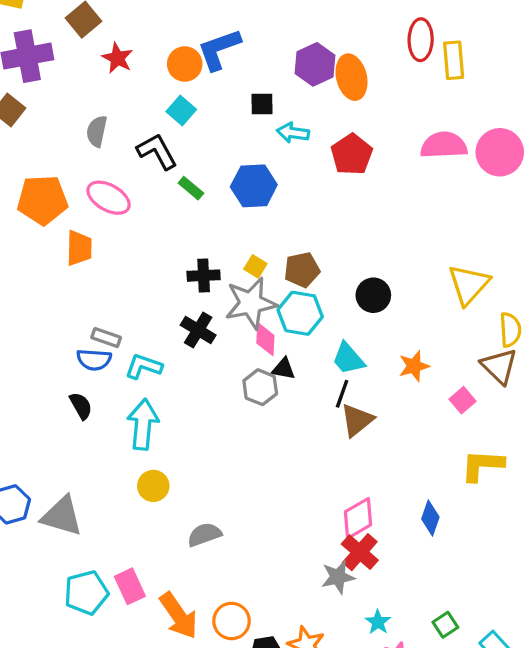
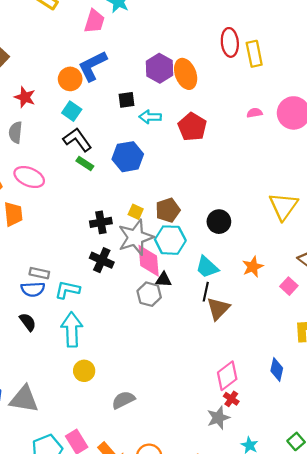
red star: (117, 58) -> (25, 97), moved
pink semicircle: (444, 145) -> (255, 113), size x0.5
black L-shape: (157, 151) -> (77, 140), moved
pink diamond: (265, 339) -> (149, 261), size x1.4
red cross: (360, 552) -> (231, 399), size x0.6

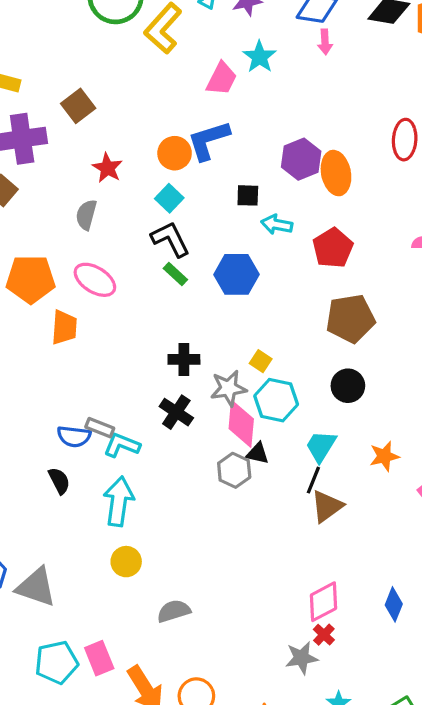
brown pentagon: (168, 210) -> (350, 319), moved, size x1.4
yellow square: (136, 212) -> (261, 361), moved
gray star: (136, 237) -> (229, 388), size x0.7
cyan trapezoid: (207, 267) -> (321, 446), turned 70
gray rectangle: (39, 273) -> (100, 428), moved

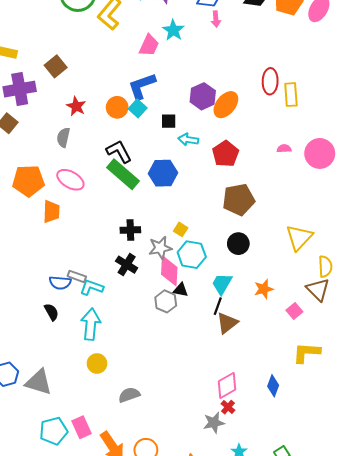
orange circle: (175, 153) -> (117, 107), moved
orange ellipse: (336, 173) -> (226, 105), turned 52
cyan square: (169, 198) -> (138, 108), moved
green rectangle: (175, 274) -> (123, 174), size x2.0

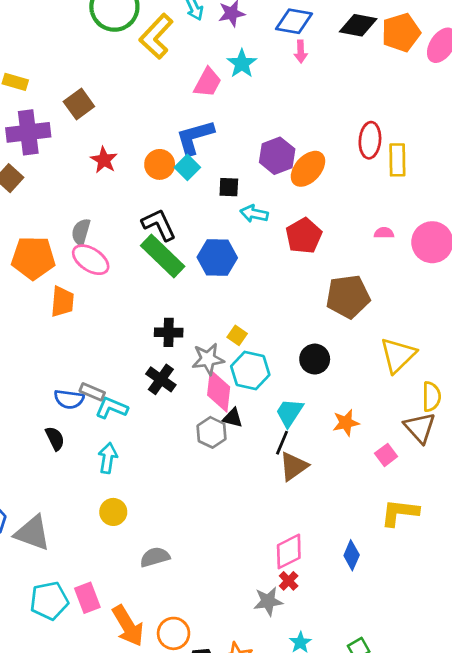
gray semicircle: (63, 137) -> (81, 232), moved
brown pentagon: (238, 200) -> (348, 297), moved
cyan arrow: (91, 324) -> (108, 458), size x0.7

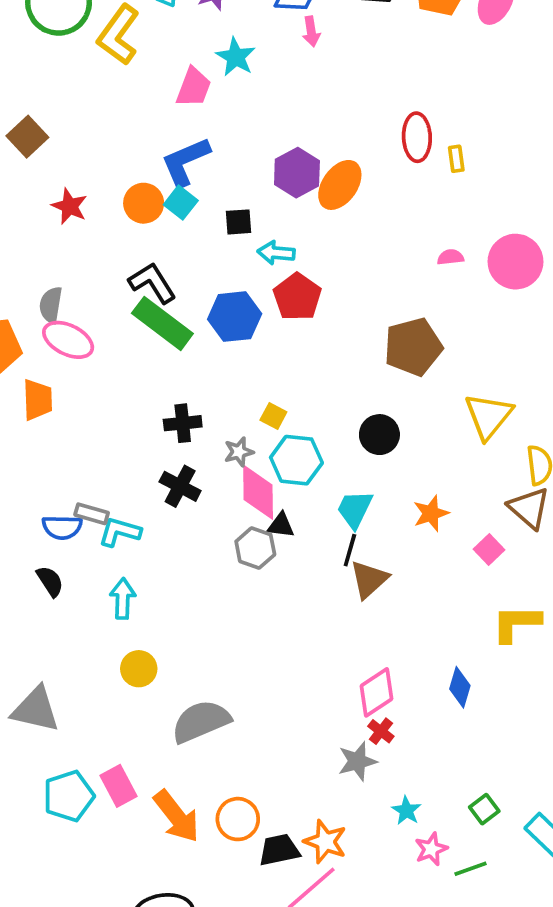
yellow rectangle: (397, 160) -> (456, 159), size x0.6
red pentagon: (304, 236) -> (297, 297), moved
gray star: (208, 359) -> (239, 452), size x0.7
gray semicircle: (155, 557) -> (201, 721), size x1.5

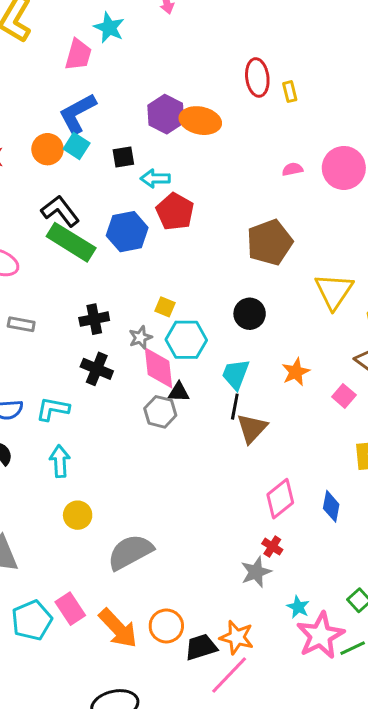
orange ellipse: (340, 185) -> (200, 121), turned 72
gray rectangle: (92, 514) -> (21, 324), moved
pink diamond: (377, 692) -> (280, 499), moved
pink star: (431, 849) -> (320, 635), size x1.8

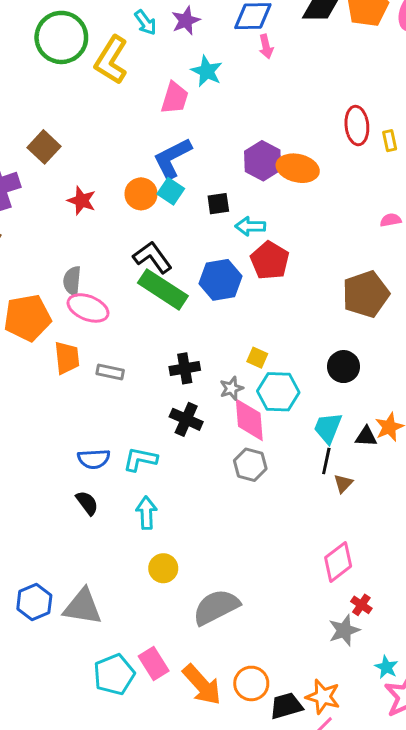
black triangle: (179, 392) -> (366, 437), moved
brown triangle: (252, 428) -> (343, 484), size x0.6
pink diamond: (280, 499) -> (338, 562), moved

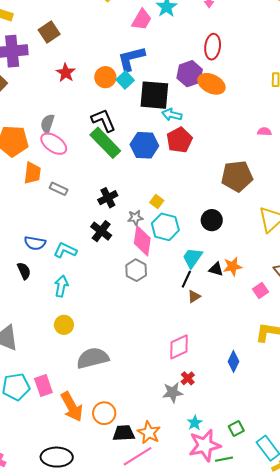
red ellipse: (357, 126) -> (213, 47), moved
black square: (218, 204) -> (154, 95), size x2.0
black cross: (185, 368) -> (108, 198), turned -30

